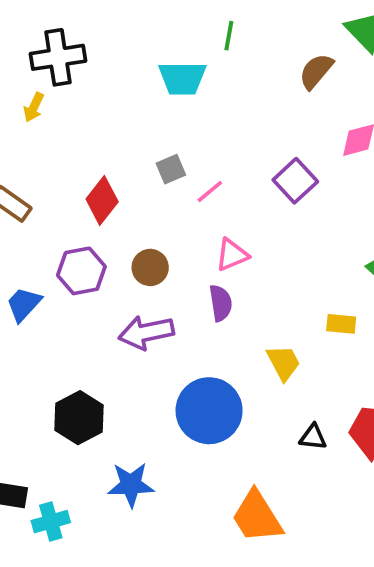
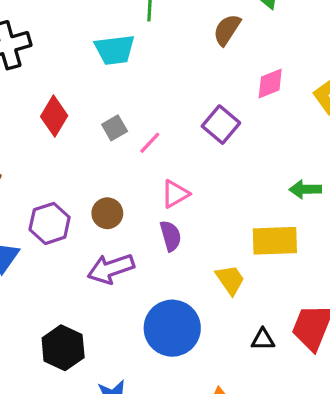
red diamond: (102, 200) -> (54, 116), moved
yellow rectangle: (341, 324) -> (275, 241), size x1.8

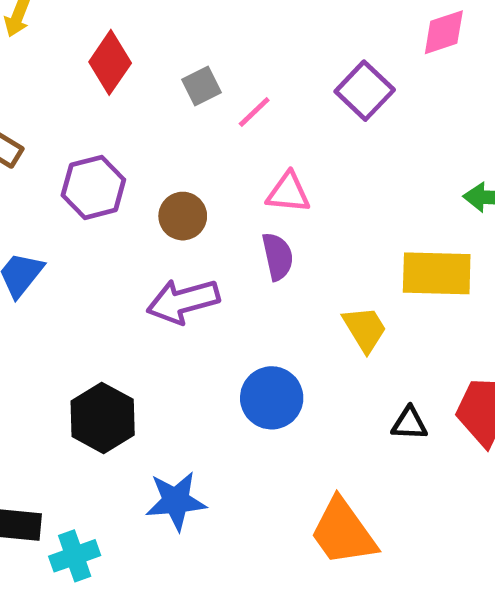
pink triangle: (175, 194) -> (288, 193), turned 32
purple hexagon: (50, 223) -> (93, 187), moved
blue circle: (172, 328) -> (272, 398), size x0.7

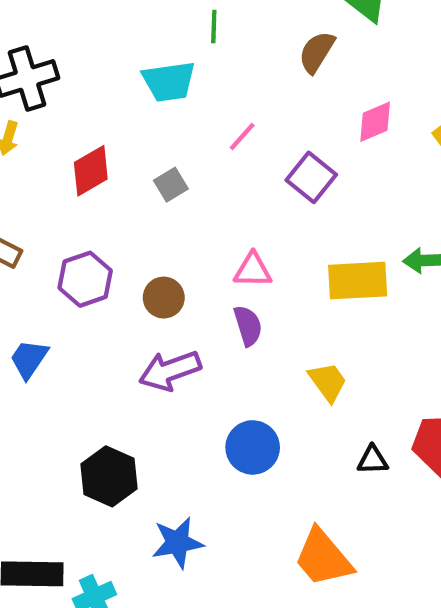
red diamond: (110, 62) -> (91, 171), turned 30
pink line: (254, 112) -> (242, 137), moved
yellow rectangle: (437, 273) -> (358, 281), moved

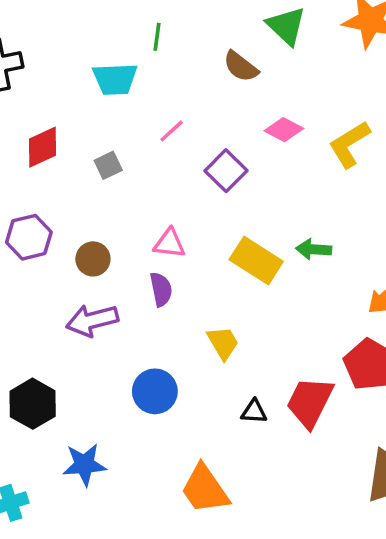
brown semicircle: (317, 52) -> (241, 67), turned -90
pink diamond: (375, 122) -> (284, 130), turned 45
yellow rectangle: (358, 281) -> (256, 261), turned 30

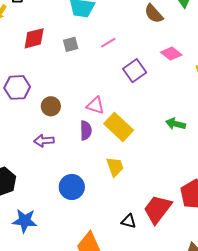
gray square: (108, 165) -> (71, 44), moved
yellow rectangle: (256, 261) -> (119, 127), moved
purple arrow: (92, 320) -> (44, 141), size x0.7
black triangle: (254, 412) -> (129, 221), moved

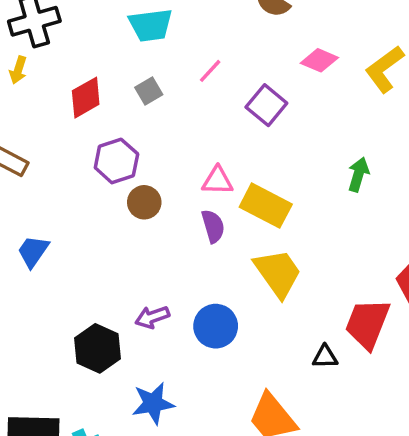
purple hexagon: (17, 87) -> (116, 161), moved
green arrow: (176, 124) -> (358, 174), turned 108
purple arrow: (44, 141) -> (152, 317), moved
yellow trapezoid: (115, 167) -> (278, 273), size x1.5

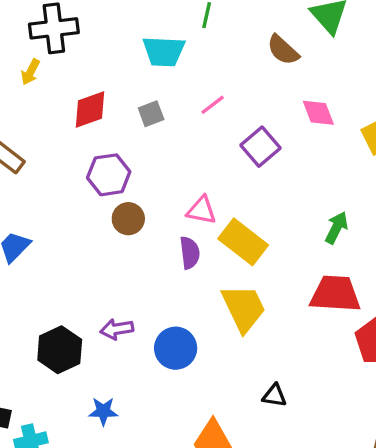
pink diamond: (319, 60) -> (318, 113), turned 36
red trapezoid: (367, 324) -> (335, 294), moved, turned 62
blue star: (153, 403) -> (103, 411), size x0.7

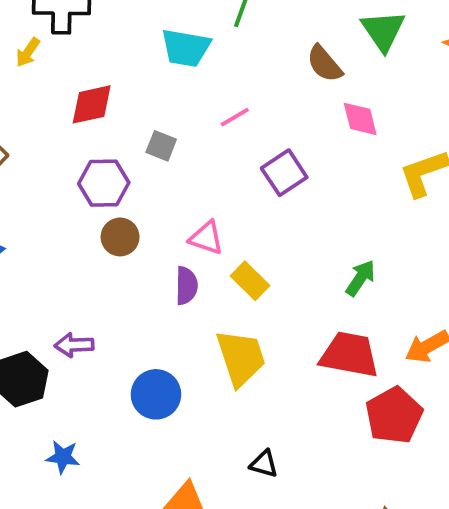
pink diamond: (318, 113) -> (360, 119), moved
gray square: (151, 114) -> (161, 146), moved, turned 35
yellow rectangle: (243, 242) -> (250, 281), size x0.7
purple arrow: (117, 329) -> (74, 345), moved

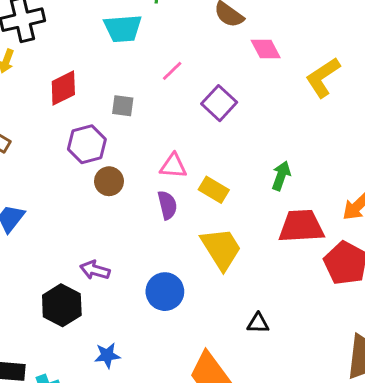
green arrow: (360, 278) -> (281, 176), moved
purple arrow: (74, 345) -> (95, 270), turned 32

